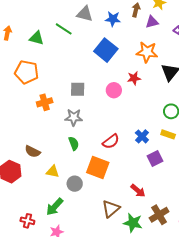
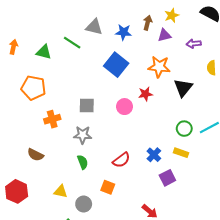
brown semicircle: (32, 151) -> (35, 155), moved
orange square: (98, 168) -> (108, 187), size x0.6

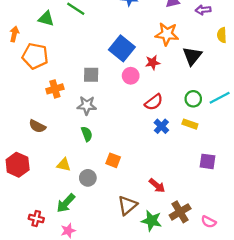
orange arrow: (13, 47) -> (14, 34), moved
blue square: (116, 65) -> (122, 48), moved
red semicircle: (121, 160) -> (154, 102), moved
purple square: (167, 178) -> (208, 161), moved, turned 35

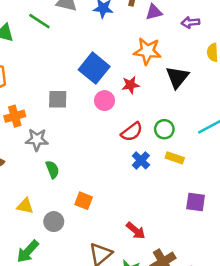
green circle: (193, 99) -> (164, 129), moved
gray star: (87, 105) -> (37, 140), moved

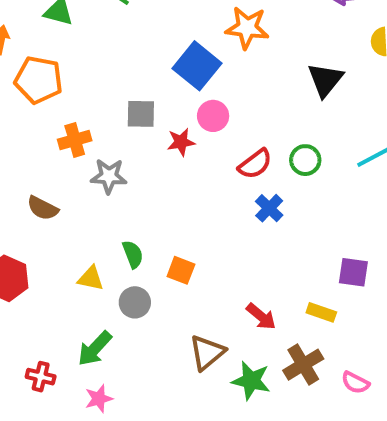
orange star: (147, 51) -> (247, 28), moved
red star: (131, 85) -> (181, 142), moved
yellow rectangle: (175, 158) -> (321, 312), moved
green semicircle: (52, 170) -> (133, 254), moved

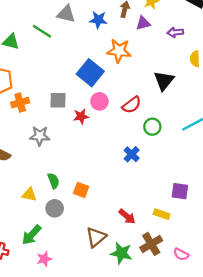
orange cross: (75, 140) -> (20, 103), moved
red semicircle: (255, 164) -> (132, 105), moved
pink star: (99, 399) -> (44, 259), moved

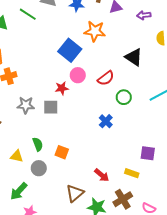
black triangle: (164, 81) -> (134, 57), turned -36
gray square: (58, 100) -> (51, 107), moved

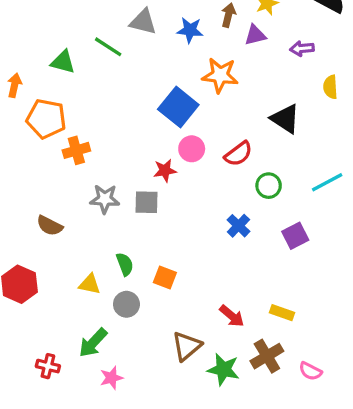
purple square: (148, 153) -> (295, 236), moved, turned -35

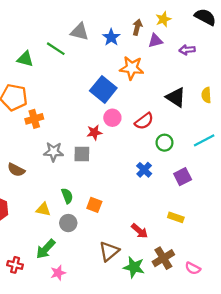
blue star: (190, 30) -> (111, 37), turned 30
yellow semicircle: (330, 87) -> (206, 95), moved
yellow rectangle: (282, 313) -> (176, 217), moved

